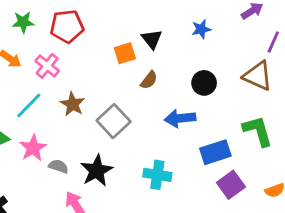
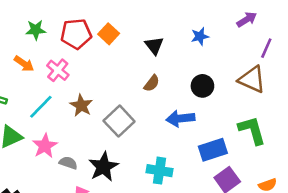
orange square: (125, 53) -> (109, 34), moved, turned -30

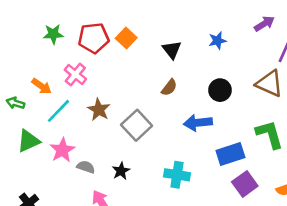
orange arrow: (24, 64) -> (41, 86), moved
black star: (103, 167) -> (121, 171), size x0.6

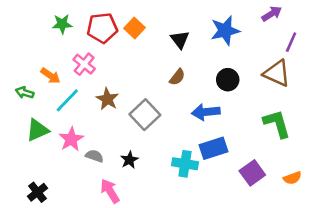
blue star: (217, 41) -> (225, 31), size x1.6
blue rectangle: (230, 154) -> (213, 148), moved

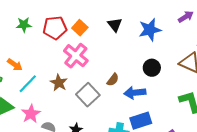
black triangle: (180, 40) -> (115, 25), moved
pink cross: (84, 64) -> (76, 56), moved, size x1.4
brown semicircle: (177, 77) -> (113, 80), moved

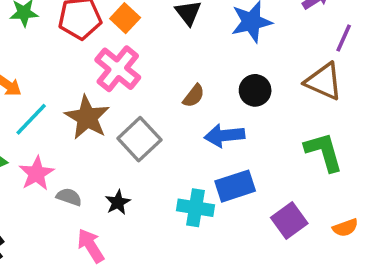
brown semicircle: (113, 80) -> (194, 96), moved
brown star: (59, 83) -> (87, 117), size x1.4

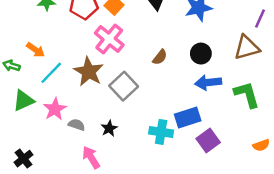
brown triangle: (324, 81) -> (247, 48), turned -40
blue arrow: (224, 136) -> (208, 82), moved
purple square: (289, 220) -> (208, 140), moved

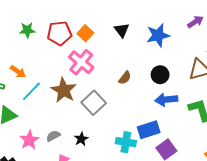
pink star: (55, 109) -> (29, 140), moved
gray semicircle: (77, 125) -> (53, 136), turned -48

